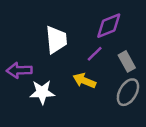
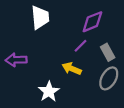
white trapezoid: (56, 40) -> (40, 17), moved
white star: (42, 92) -> (49, 91), moved, turned -30

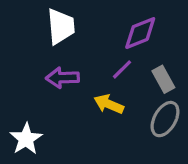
purple arrow: (16, 60) -> (62, 78), moved
white star: (49, 91) -> (26, 139), moved

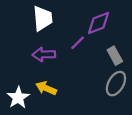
purple line: (122, 69) -> (78, 43), moved
yellow arrow: (109, 104) -> (46, 88), moved

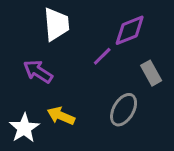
purple arrow: (44, 54) -> (38, 72), moved, turned 35
gray ellipse: (116, 84) -> (124, 110), moved

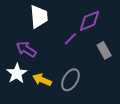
gray ellipse: (124, 110) -> (70, 80), moved
white star: (24, 128) -> (17, 73), moved

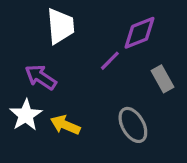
gray ellipse: (70, 80) -> (133, 125), moved, turned -60

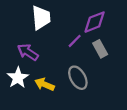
gray rectangle: (163, 79) -> (100, 49), moved
gray ellipse: (133, 125) -> (78, 78), moved

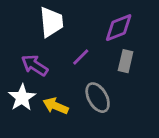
purple line: (75, 41) -> (81, 57), moved
gray rectangle: (100, 49) -> (126, 61), turned 42

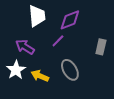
purple diamond: (119, 28) -> (70, 20), moved
gray rectangle: (126, 61) -> (101, 47), moved

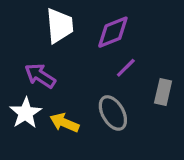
purple line: (58, 41) -> (126, 68), moved
gray rectangle: (101, 47) -> (163, 92), moved

